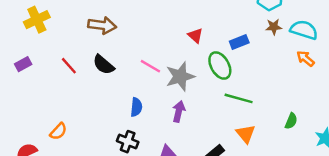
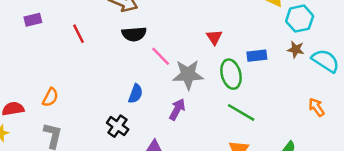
orange arrow: (305, 58) -> (316, 107), moved
black semicircle: (103, 65) -> (134, 34), moved, turned -60
orange semicircle: (58, 131) -> (50, 97), turned -30

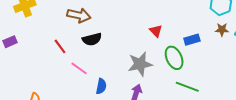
red line: (79, 34) -> (60, 46), moved
pink line: (161, 56) -> (79, 68), moved

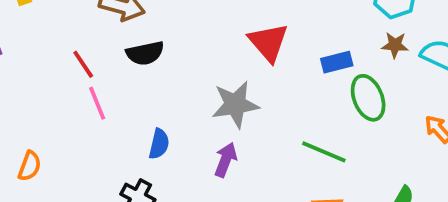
red triangle: (156, 31) -> (268, 42), size x1.6
green ellipse: (174, 58) -> (368, 98), moved
pink line: (79, 68) -> (97, 103), moved, turned 30

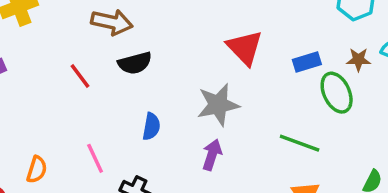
brown star: (395, 45) -> (358, 60), moved
pink line: (97, 103) -> (95, 158), moved
blue semicircle: (159, 144) -> (151, 126), moved

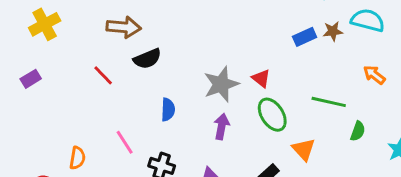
red triangle: (245, 48) -> (261, 78), moved, size x0.6
blue rectangle: (307, 62) -> (305, 37), moved
green ellipse: (337, 93) -> (272, 115), moved
green line: (300, 143) -> (329, 102), moved

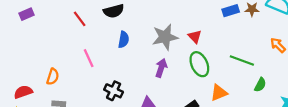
blue semicircle: (168, 110) -> (124, 40), moved
pink line: (125, 142) -> (89, 58), moved
orange triangle: (304, 149) -> (219, 93), turned 42

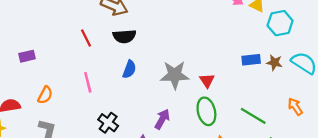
purple rectangle: (26, 14) -> (27, 56), moved
purple arrow: (161, 68) -> (162, 119), moved

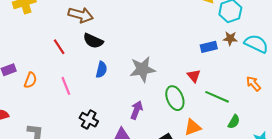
black semicircle: (124, 36) -> (93, 41), turned 36
brown star: (274, 63) -> (230, 38), moved
red triangle: (207, 81) -> (194, 76), moved
orange semicircle: (45, 95) -> (30, 80), moved

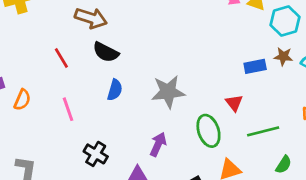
green line: (217, 97) -> (263, 131), turned -40

